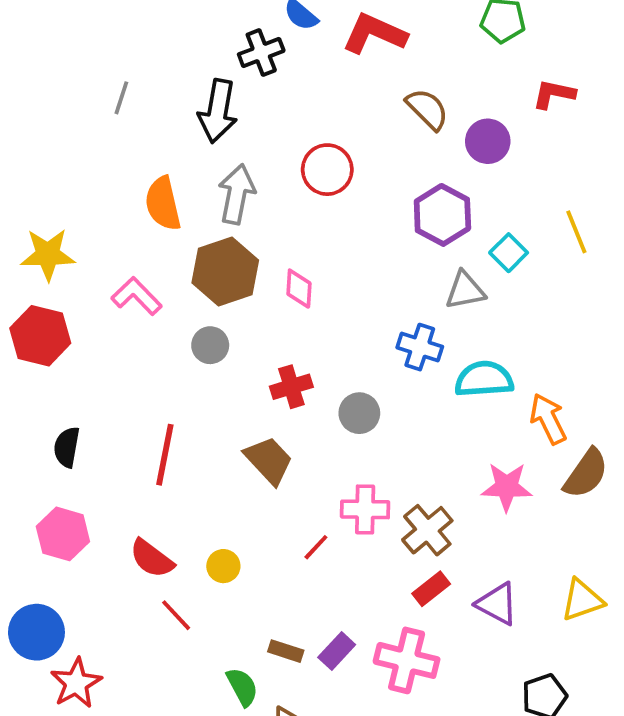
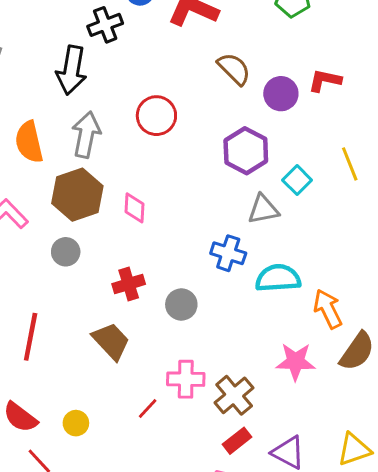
red L-shape: (554, 94) -> (325, 80), moved

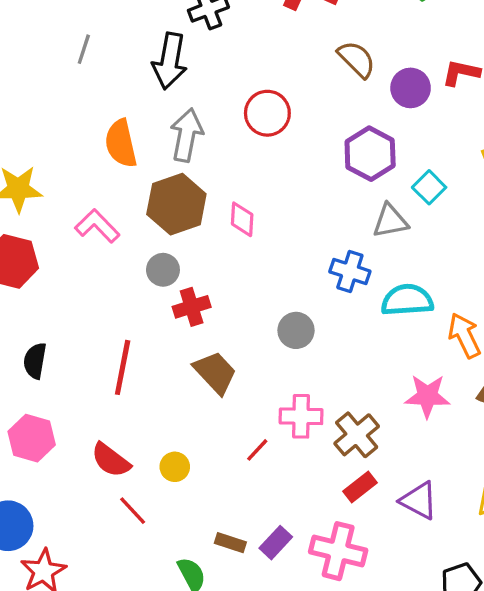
red cross: (129, 284) -> (192, 307), moved

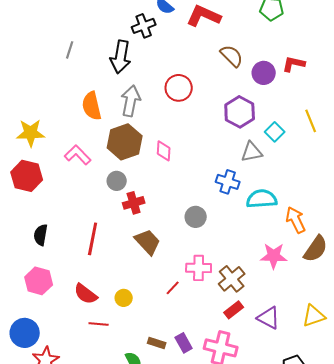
red line: (133, 511) -> (99, 324), turned -42
purple rectangle: (276, 543) -> (184, 343), turned -72

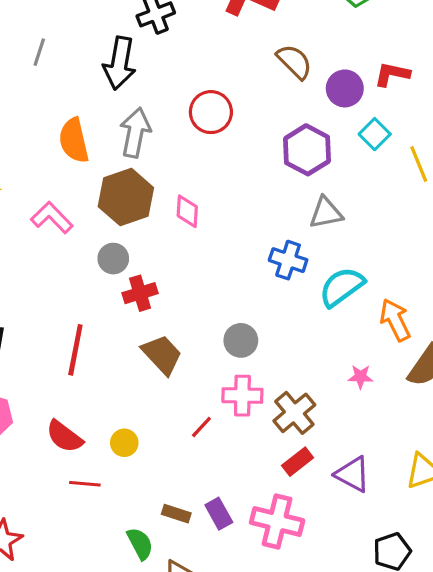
cyan square: (275, 132) -> (375, 134), moved
cyan semicircle: (262, 199) -> (342, 287), turned -32
gray circle: (196, 217) -> (241, 340), moved
pink star: (274, 256) -> (361, 377), size x0.6

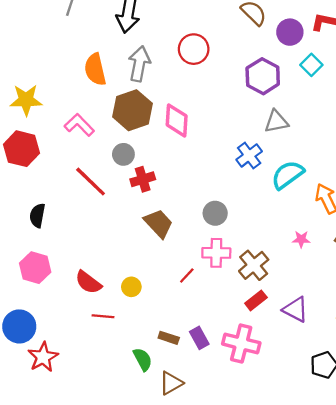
pink diamond: (187, 211) -> (177, 120), size x1.4
blue cross: (288, 260) -> (249, 155), turned 35
red line: (75, 350) -> (91, 182), moved, turned -57

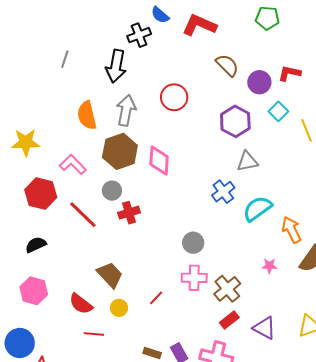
red hexagon: (22, 149) -> (41, 194), moved
black semicircle: (37, 216) -> (36, 245), turned 55
brown trapezoid: (159, 223) -> (110, 275), moved
red line: (187, 276) -> (156, 298), moved

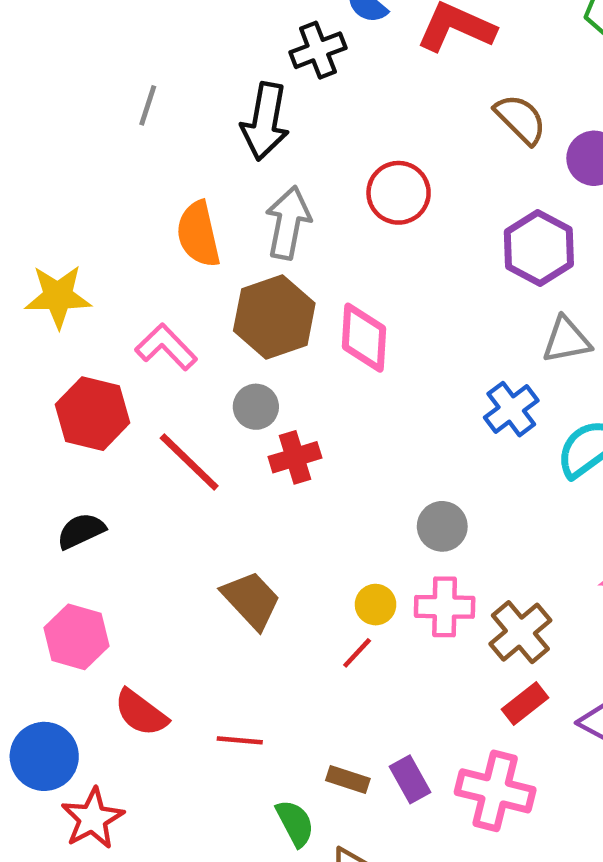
red semicircle: (81, 304) -> (141, 713), moved
yellow circle: (119, 308) -> (376, 605), moved
red line: (94, 334) -> (240, 740), moved

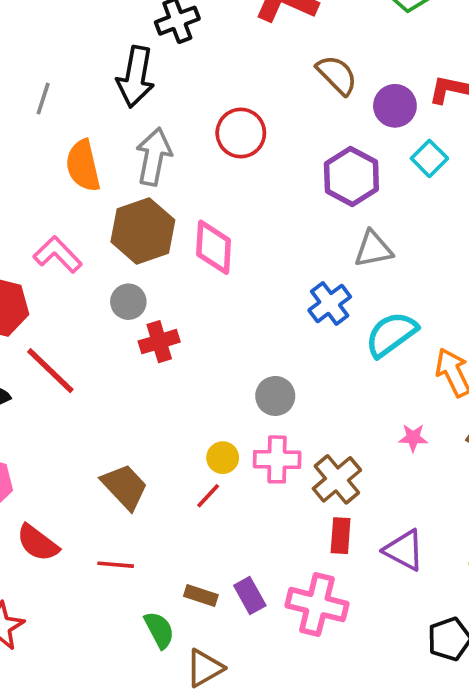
gray line: (148, 105) -> (43, 99), moved
red line: (189, 462) -> (50, 371), moved
brown trapezoid: (251, 600) -> (125, 487), moved
red rectangle: (525, 703) -> (341, 536), turned -48

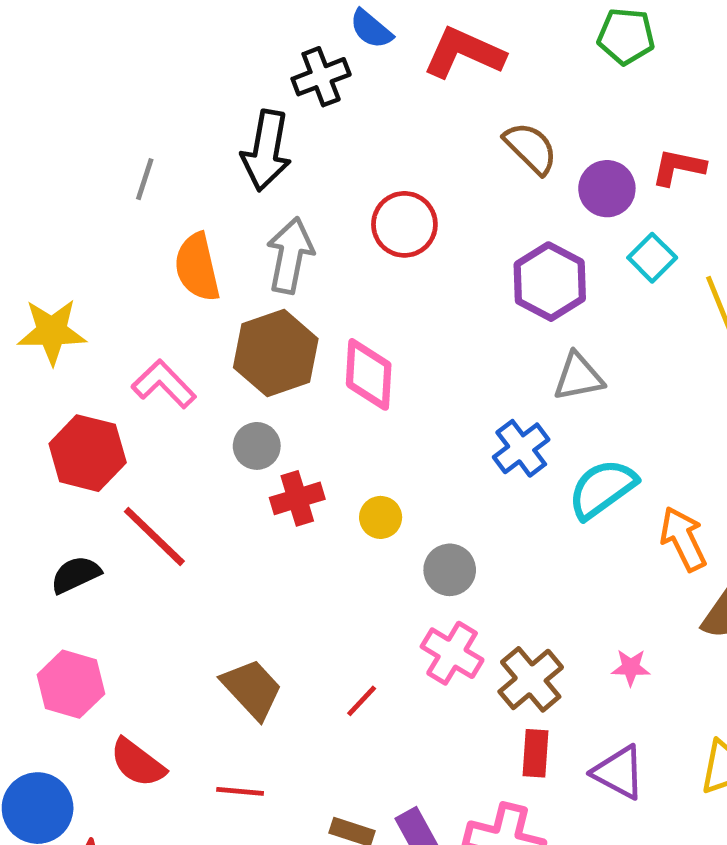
pink star: (413, 438) -> (631, 667), moved
yellow circle: (223, 458) -> (381, 517), moved
pink cross: (277, 459) -> (452, 653), turned 30

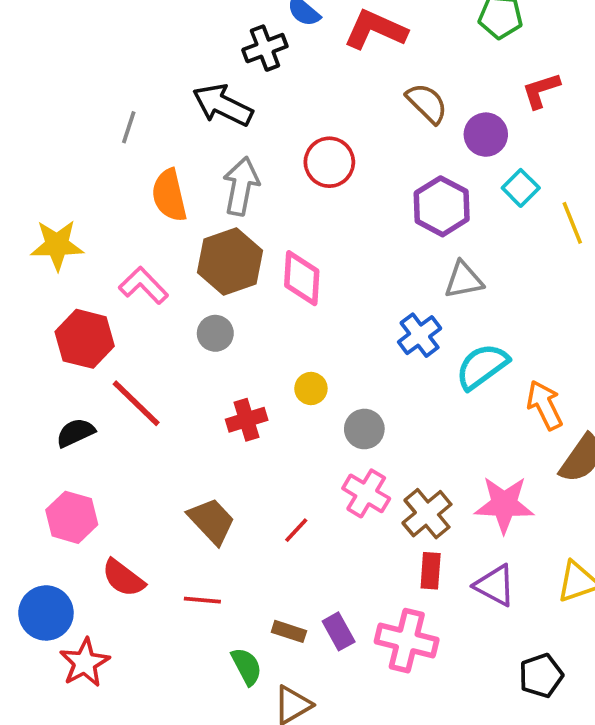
black arrow: (266, 151) -> (223, 105), turned 106
red L-shape: (678, 167) -> (541, 90), moved, turned -30
red cross: (297, 498) -> (247, 420), moved
pink star: (631, 667) -> (504, 504), size x2.0

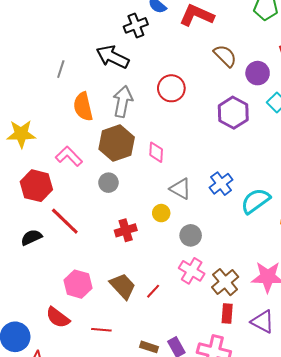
pink diamond: (302, 278) -> (156, 152), size x0.7
gray triangle: (464, 280) -> (180, 189), moved, turned 40
pink hexagon: (72, 517) -> (78, 284), moved
brown trapezoid: (212, 521) -> (123, 286), moved

